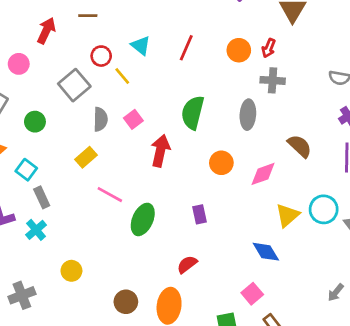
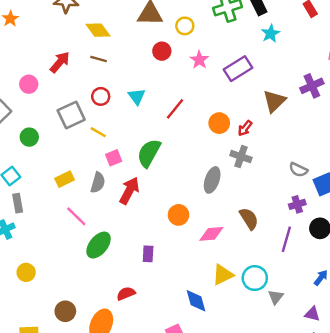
yellow line: (122, 76) -> (98, 132), moved, turned -35
green semicircle: (193, 113) -> (149, 153), moved
gray semicircle: (100, 119) -> (98, 183), moved

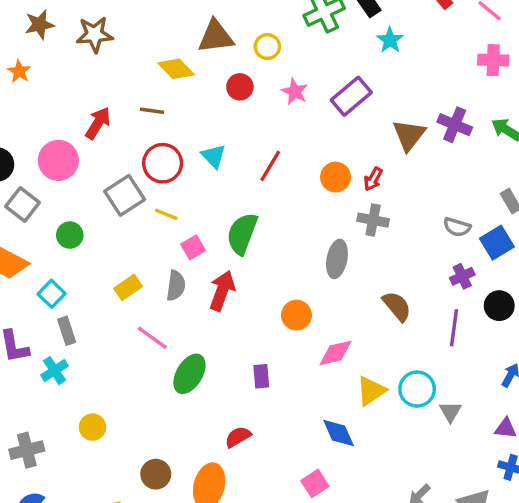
yellow diamond: (98, 30) -> (176, 69), moved
pink circle: (29, 84) -> (58, 160), size x1.5
purple cross: (312, 86) -> (455, 125), moved, turned -35
red circle: (101, 96) -> (163, 163), size x1.5
pink diamond: (211, 234) -> (335, 353), moved

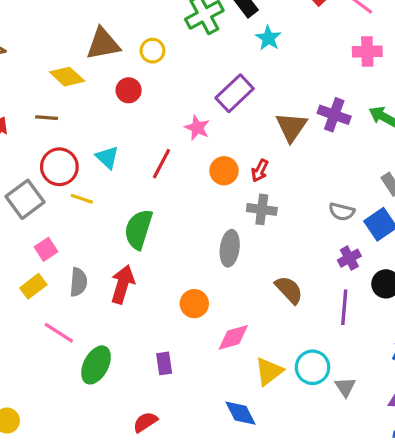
pink star: (295, 92) -> (197, 128), moved
yellow line: (166, 214) -> (82, 199), moved
pink square: (193, 247) -> (46, 249), moved

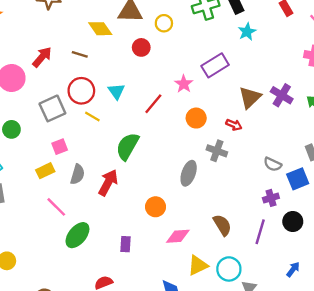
red arrow: (260, 171) -> (234, 125), moved, turned -105
brown semicircle: (289, 290) -> (222, 225), moved

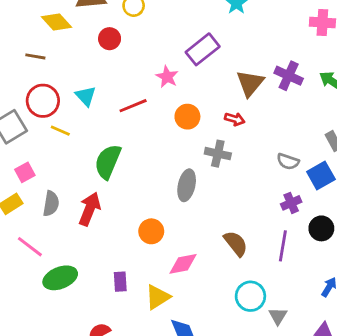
red line: (153, 104) -> (133, 106), turned 35
green ellipse: (77, 235) -> (60, 278), turned 36
yellow triangle: (198, 265) -> (158, 297), moved

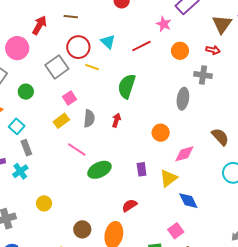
red arrow: (90, 209) -> (116, 120), size x0.6

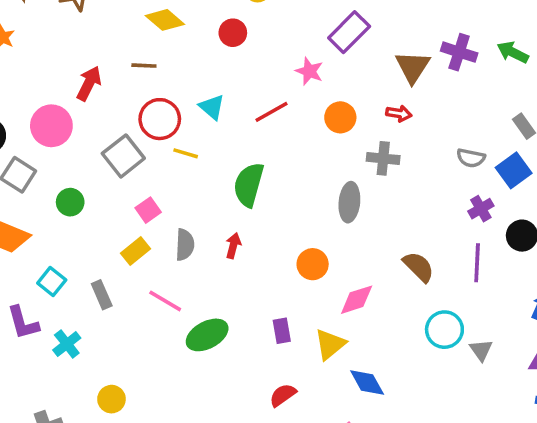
cyan square: (17, 126) -> (52, 281), moved
gray rectangle: (26, 148) -> (102, 295), moved
red semicircle: (129, 205) -> (283, 395), moved

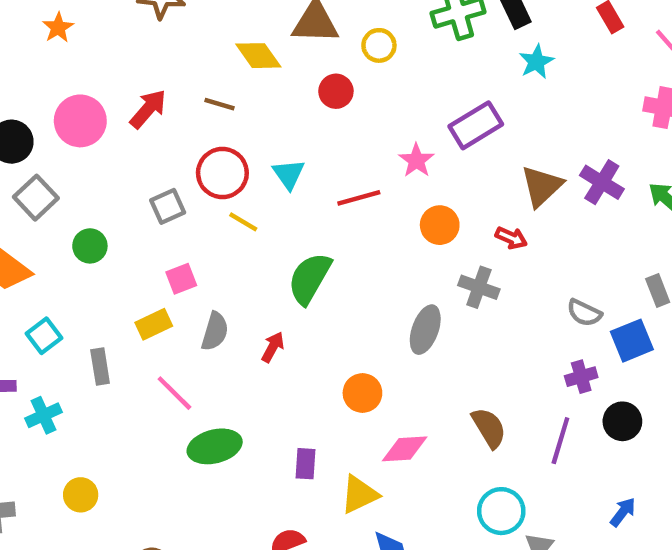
pink circle: (51, 126) -> (80, 121), moved
gray square: (123, 156) -> (168, 206), size x0.7

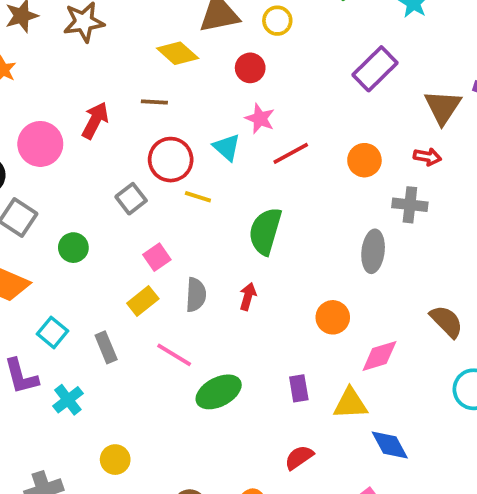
pink star: (416, 160) -> (260, 119), moved
yellow triangle: (359, 494) -> (350, 404), turned 36

